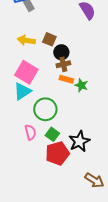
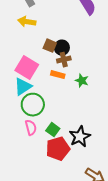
brown square: (49, 39) -> (50, 46), moved
yellow arrow: (26, 40) -> (27, 22), moved
orange rectangle: (66, 79) -> (58, 75), moved
green circle: (45, 109) -> (33, 105), moved

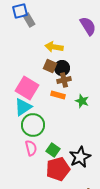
yellow arrow: (27, 22) -> (54, 47), moved

